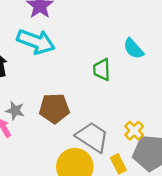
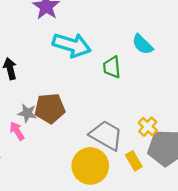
cyan arrow: (36, 42) -> (72, 45), moved
brown pentagon: (54, 108) -> (50, 108), moved

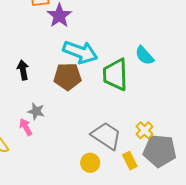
green trapezoid: (112, 67) -> (115, 74), size x1.6
brown pentagon: (50, 108) -> (68, 77), moved
yellow circle: (90, 166) -> (90, 163), size x0.6

